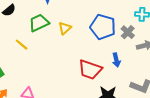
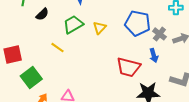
gray cross: (128, 32) -> (159, 34), moved

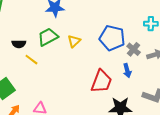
black semicircle: (42, 14) -> (19, 44), moved, turned 40
red trapezoid: (128, 67) -> (101, 81), turned -85

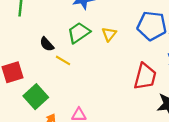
black semicircle: (19, 44) -> (47, 44), turned 56

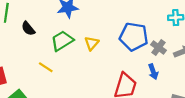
black semicircle: (47, 44) -> (28, 29), moved

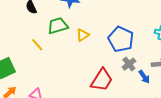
gray cross: (159, 47) -> (129, 64), moved
blue arrow: (153, 72) -> (144, 77), moved, turned -32

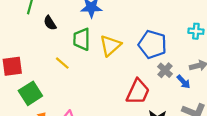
green trapezoid: (58, 26) -> (82, 39), turned -65
yellow triangle: (83, 35) -> (110, 46), size x1.5

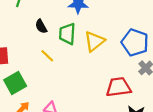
black semicircle: (50, 23) -> (41, 26), moved
red trapezoid: (138, 92) -> (118, 87), turned -125

